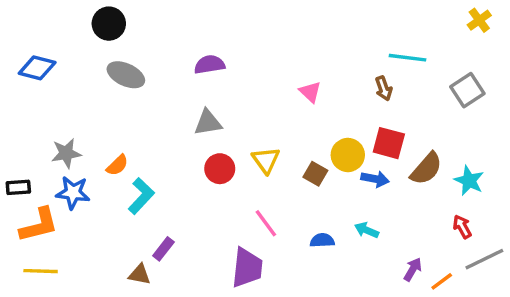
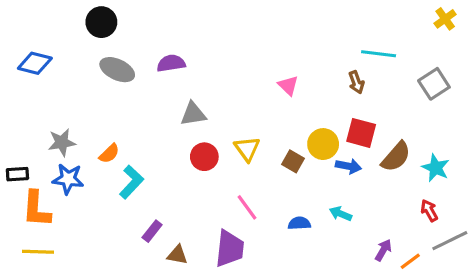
purple semicircle: (210, 65) -> (171, 63), moved
orange L-shape: (39, 225) -> (36, 209), turned 108
brown triangle: (140, 275) -> (177, 255), moved

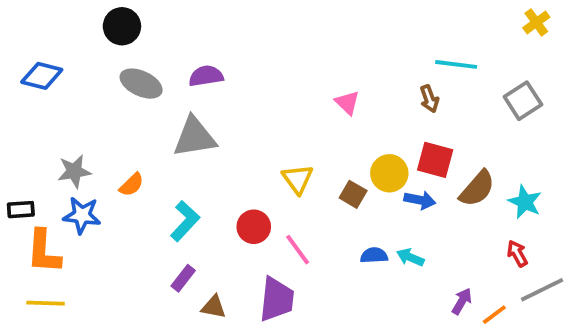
gray triangle: (193, 114) -> (195, 137), moved, size x1.4
red circle: (204, 157) -> (254, 227), moved
cyan L-shape: (131, 182) -> (185, 221), moved
blue semicircle: (299, 223) -> (374, 255), moved

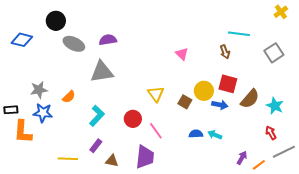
black circle: (122, 26) -> (56, 21), moved
yellow line: (46, 303) -> (68, 159), moved

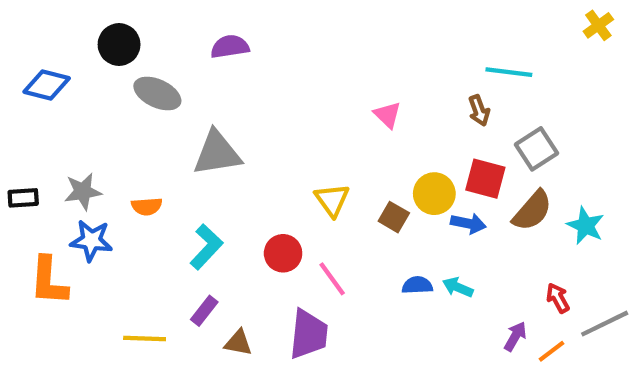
purple semicircle: (108, 40) -> (230, 47), moved
gray square: (274, 53) -> (537, 149), moved
orange semicircle: (69, 97) -> (147, 206), turned 40
black rectangle: (11, 110) -> (23, 198), moved
red arrow: (271, 133) -> (558, 298), moved

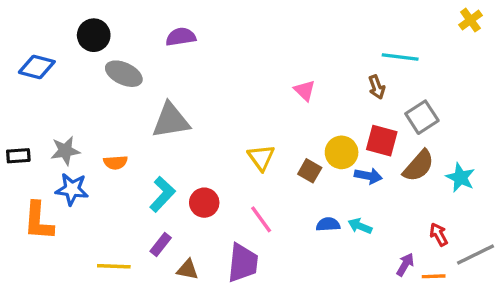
red circle: (283, 253) -> (204, 203), moved
orange line: (551, 351) -> (434, 276), turned 35

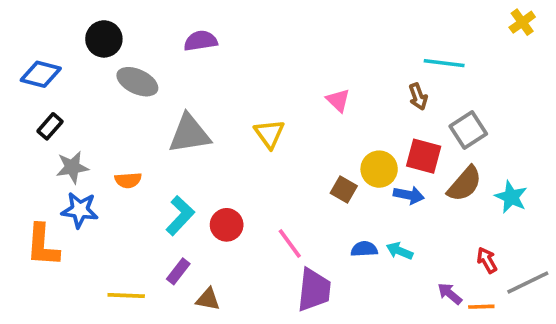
black rectangle: (18, 156) -> (50, 126), moved, turned -45
yellow triangle: (261, 157) -> (269, 134), moved
purple trapezoid: (243, 263) -> (314, 290), moved
purple arrow: (405, 265) -> (450, 294), turned -80

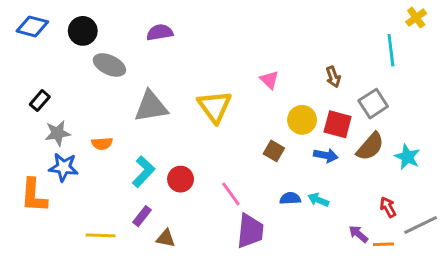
cyan line: (444, 63) -> (391, 50), moved, turned 76
blue diamond: (41, 74) -> (32, 26), moved
yellow triangle: (269, 134) -> (215, 106), size x1.4
yellow circle: (379, 169) -> (302, 120), moved

